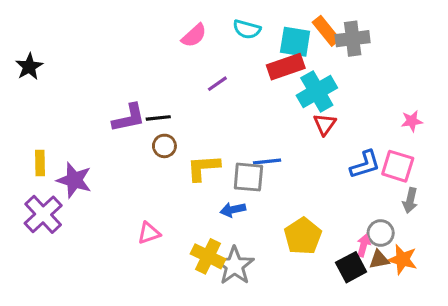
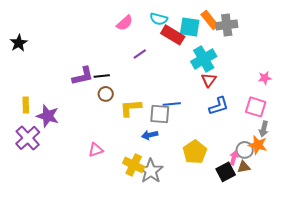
red rectangle: (286, 67) -> (173, 35), moved, turned 50
blue L-shape: (365, 165) -> (219, 106), moved
orange star: (402, 259) -> (258, 145), moved

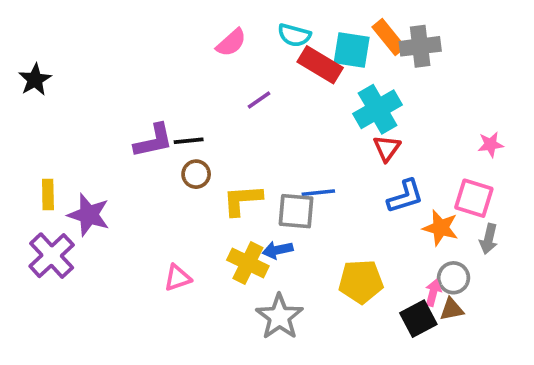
orange star: (258, 145) -> (441, 228), moved
yellow pentagon: (195, 152) -> (361, 282), turned 30
yellow cross: (134, 165) -> (248, 263), moved

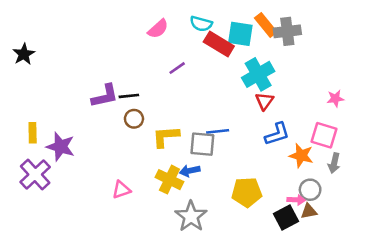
pink arrow: (433, 293) -> (296, 200), turned 78

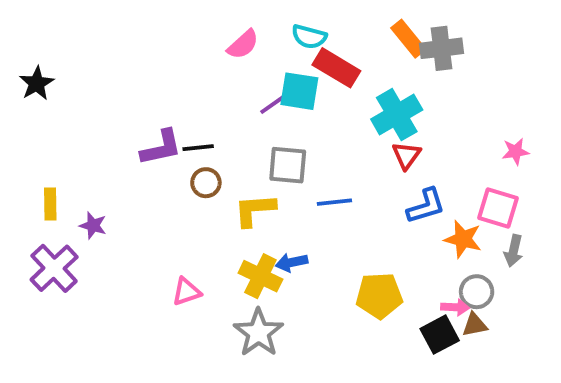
cyan square: (240, 34) -> (299, 91), moved
gray square: (202, 144) -> (288, 165), moved
purple star: (60, 147) -> (93, 225), size x0.6
gray star: (191, 216) -> (259, 333), moved

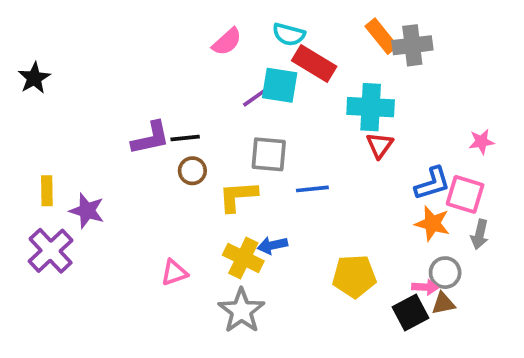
cyan cross: (397, 115) -> (371, 107), turned 33
blue L-shape: (426, 206) -> (432, 183), moved
purple star: (93, 225) -> (87, 211), size x1.4

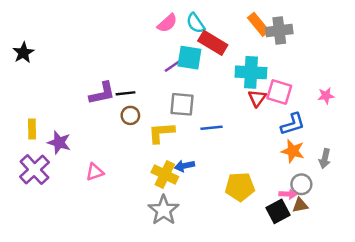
cyan semicircle: (289, 34) -> (196, 23), turned 40
pink semicircle: (227, 42) -> (167, 23), moved
pink square: (465, 194) -> (279, 92), moved
pink triangle: (174, 273) -> (95, 172), moved

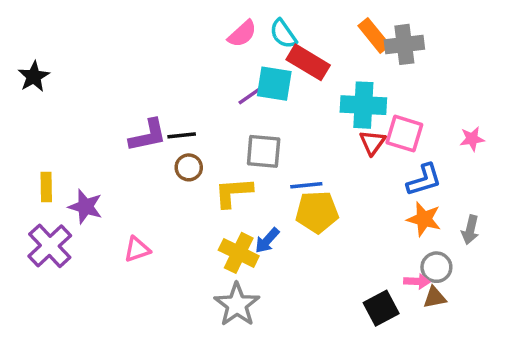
blue arrow: (185, 166) -> (267, 240), turned -36
yellow pentagon: (240, 187) -> (317, 212), moved
black square: (278, 211) -> (381, 308), moved

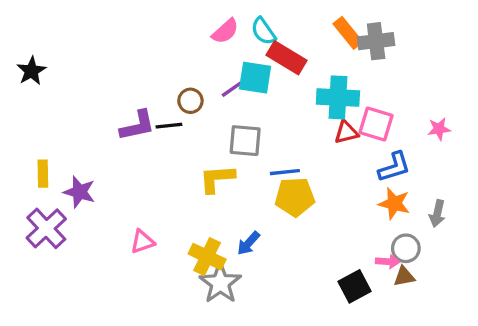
red triangle: (372, 142) -> (346, 132), turned 40
brown circle: (189, 167) -> (190, 101), moved
blue arrow: (267, 240) -> (248, 243), moved
pink triangle: (137, 249) -> (142, 242), moved
yellow cross: (239, 253) -> (207, 257), moved

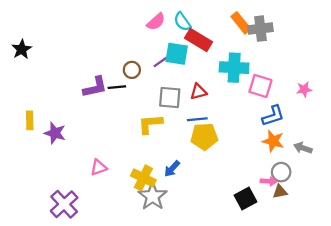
red triangle: (346, 132) -> (198, 92), moved
gray arrow: (437, 213) -> (303, 148), turned 96
purple cross: (46, 228) -> (64, 204), moved

